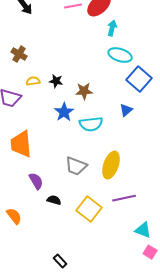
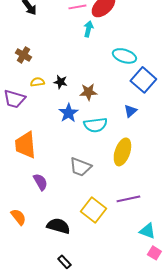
cyan arrow: (112, 28) -> (88, 29), moved
yellow ellipse: (111, 165) -> (122, 152), moved
black semicircle: (54, 200) -> (58, 226), moved, size x1.6

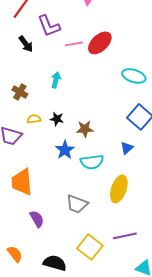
cyan arrow: (88, 29) -> (56, 80), moved
cyan ellipse: (124, 56) -> (134, 76), moved

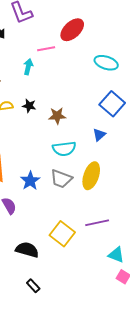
pink line: (74, 44) -> (46, 49), moved
blue star: (65, 150) -> (30, 181), moved
gray trapezoid: (77, 204) -> (61, 179), moved

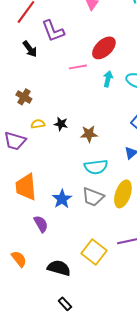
cyan arrow: (28, 67) -> (108, 79), moved

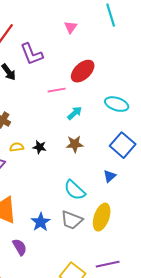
cyan arrow: (108, 79) -> (75, 113), moved, turned 35
brown star: (89, 134) -> (75, 144), moved
cyan semicircle: (96, 167) -> (75, 190), turned 50

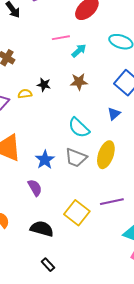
pink line: (57, 90) -> (61, 38), moved
yellow semicircle: (17, 147) -> (25, 94), moved
purple semicircle: (20, 247) -> (35, 188), moved

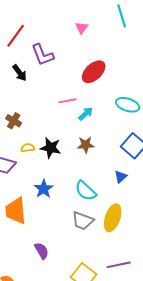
black star: (44, 85) -> (51, 148), size x1.5
yellow semicircle: (25, 94) -> (28, 148), moved
blue star: (45, 160) -> (44, 189), moved

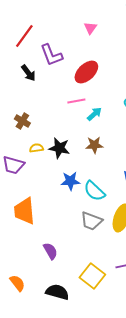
red ellipse: (94, 72) -> (86, 72), moved
blue star: (44, 189) -> (70, 181), moved, turned 30

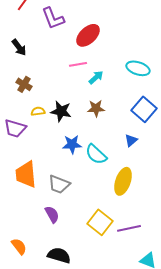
black arrow: (28, 73) -> (19, 47), moved
gray trapezoid: (91, 221) -> (59, 184), moved
yellow square: (92, 276) -> (100, 222), moved

